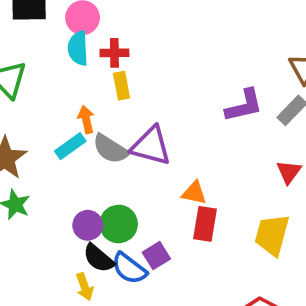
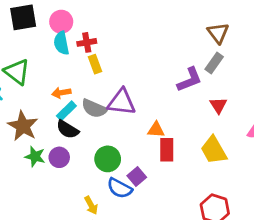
purple L-shape: (244, 106) -> (190, 80), moved
orange arrow: (86, 120) -> (61, 93), moved, turned -78
purple circle: (88, 225) -> (59, 157), moved
yellow trapezoid: (272, 235) -> (214, 150), turned -36
black semicircle: (99, 258) -> (68, 129), moved

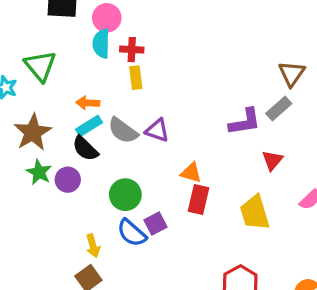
purple triangle: (122, 102) -> (157, 130), size x0.7

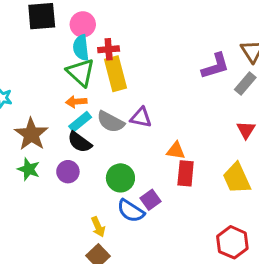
green triangle: (40, 66) -> (81, 72), moved
yellow rectangle: (136, 78) -> (116, 74), size x1.6
purple L-shape: (245, 122) -> (215, 66), moved
green star: (39, 172) -> (29, 169), moved

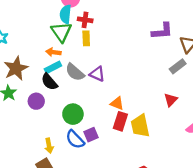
purple L-shape: (215, 66) -> (162, 31), moved
yellow rectangle: (116, 74) -> (86, 38), size x0.6
yellow trapezoid: (237, 178) -> (140, 126), moved

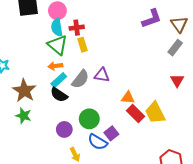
gray semicircle: (75, 72) -> (80, 79), turned -78
purple circle: (36, 101) -> (64, 129), moved
red rectangle: (120, 121) -> (136, 114), turned -48

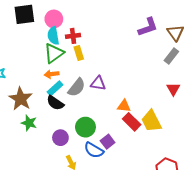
green triangle: (57, 45) -> (54, 53), turned 45
green star: (24, 116) -> (29, 123), moved

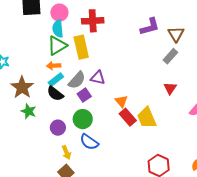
red cross: (73, 36) -> (93, 21), moved, size x1.5
yellow rectangle: (79, 53) -> (81, 47), size x1.6
orange triangle: (124, 106) -> (121, 101), turned 40
purple square: (108, 142) -> (84, 95), moved

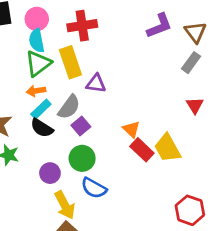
purple triangle: (98, 78) -> (96, 84), moved
yellow arrow: (66, 152) -> (65, 205), size x1.5

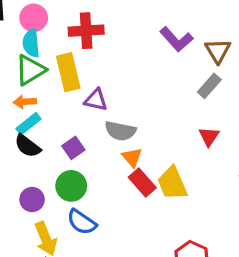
purple L-shape: (159, 26) -> (176, 39), turned 64
gray semicircle: (69, 107) -> (120, 131), moved, turned 60

